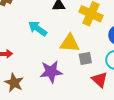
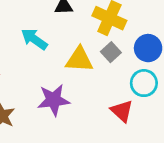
gray square: (85, 58) -> (111, 52), moved, turned -32

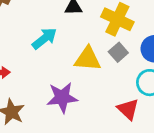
cyan arrow: (34, 39) -> (44, 38), turned 105

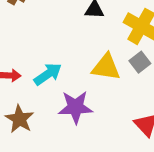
cyan arrow: (44, 38) -> (48, 74), moved

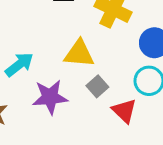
gray square: (140, 62) -> (97, 86), moved

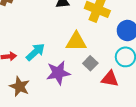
red triangle: (124, 111) -> (110, 79), turned -30

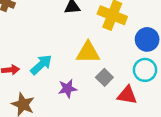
purple star: (58, 73) -> (67, 89), size x0.7

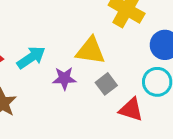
purple star: (67, 89) -> (64, 78), moved

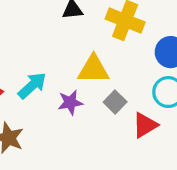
red triangle: (131, 110) -> (145, 125), turned -40

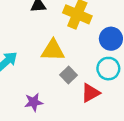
purple star: (70, 102) -> (34, 102), moved

